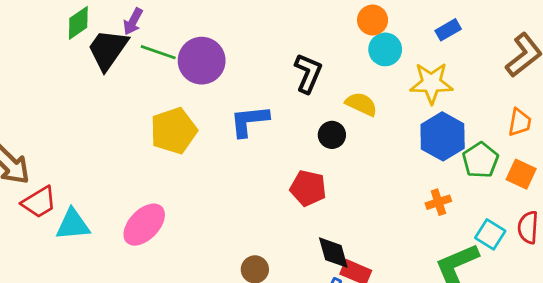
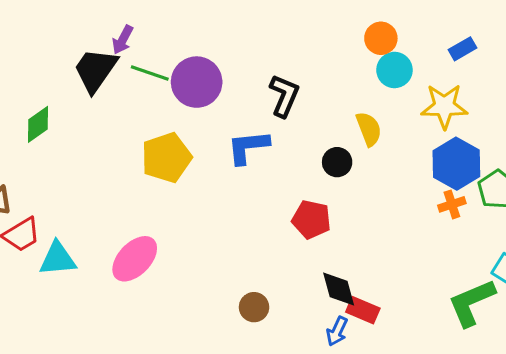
green diamond: (78, 23) -> (38, 124), moved
black L-shape: (308, 73) -> (284, 96), moved
yellow semicircle: (361, 104) -> (369, 129), turned 44
orange cross: (438, 202) -> (452, 204), moved

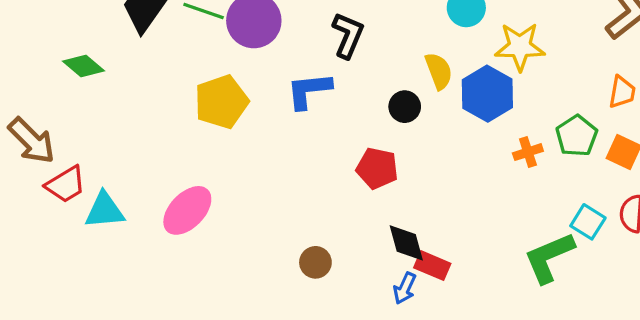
green diamond: (38, 124) -> (84, 66), turned 75
blue hexagon: (456, 164) -> (487, 94), moved

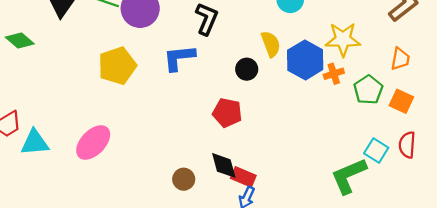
yellow star: (520, 47) -> (343, 39), moved
orange cross: (528, 152) -> (334, 74), moved
black diamond: (406, 243) -> (224, 165), moved
red rectangle: (432, 266) -> (243, 177), moved

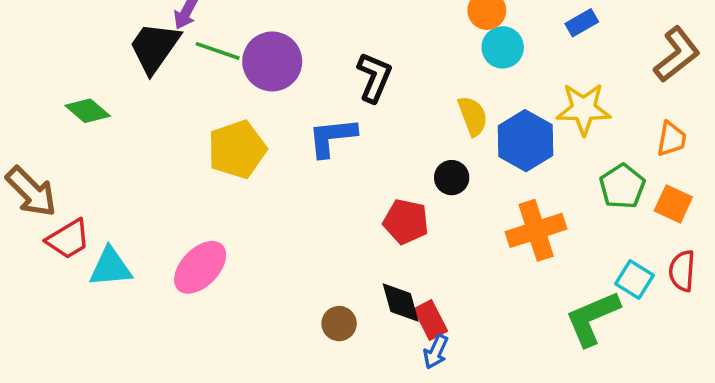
black circle: (247, 69) -> (452, 178), moved
orange cross: (334, 74) -> (536, 230), moved, size x1.8
red rectangle: (243, 177) -> (431, 320), turned 40

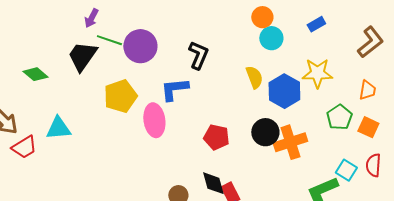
black trapezoid: (154, 47) -> (82, 56), moved
black circle: (452, 178) -> (265, 132), moved, size x1.4
cyan triangle: (110, 267) -> (58, 128), moved
pink ellipse: (200, 267) -> (154, 120), moved, turned -52

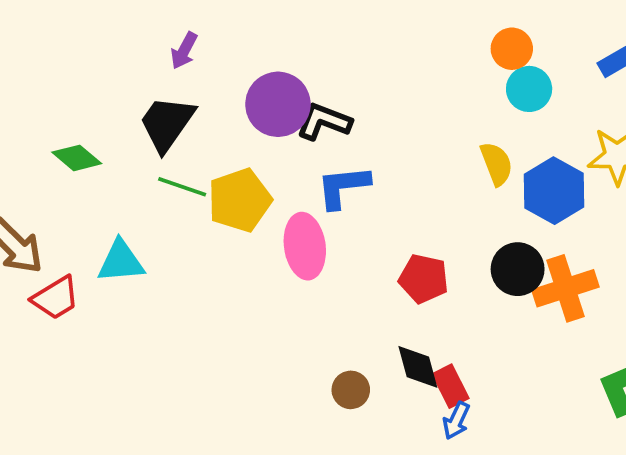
green line: (109, 40) -> (182, 187), moved
black L-shape: (198, 55) -> (324, 122), moved, turned -92

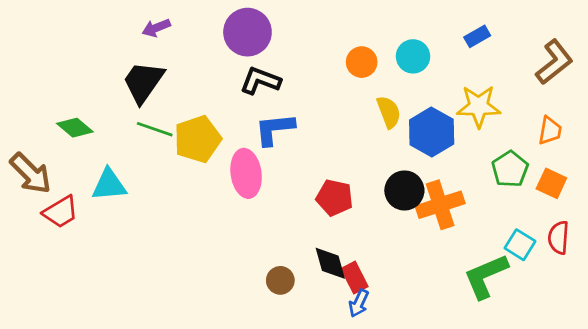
orange circle: (512, 49) -> (362, 62), moved
purple arrow: (184, 51) -> (156, 28), turned 40
purple circle: (278, 104) -> (247, 32), moved
green diamond: (77, 158) -> (75, 128), moved

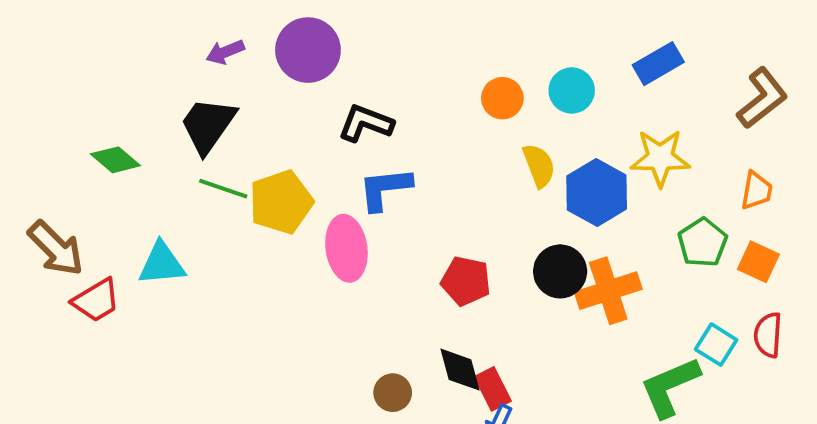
purple circle: (247, 32) -> (308, 50), moved
blue rectangle: (477, 36) -> (658, 64), size x1.4
green diamond: (75, 128) -> (115, 160), moved

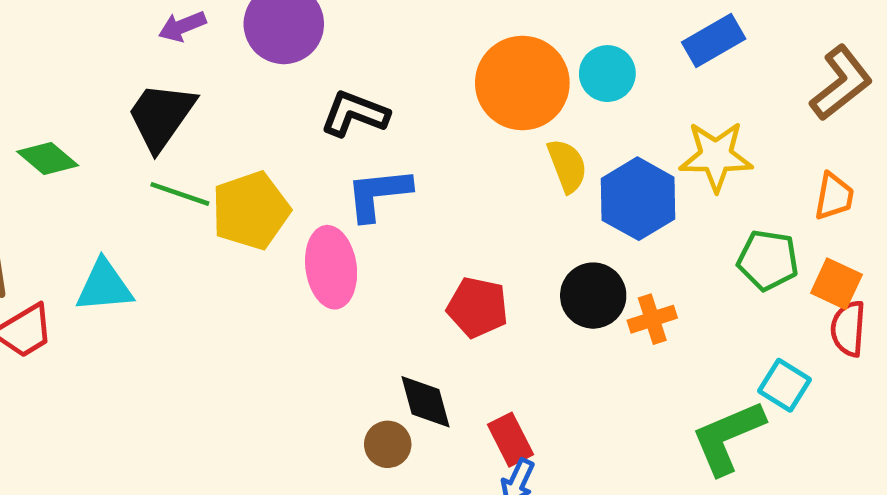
orange circle: (502, 98) -> (522, 83), size x1.8
green pentagon: (703, 243) -> (768, 260), turned -30
orange cross: (608, 291) -> (652, 319), size x0.6
red semicircle: (768, 335) -> (848, 329), moved
black diamond: (460, 370) -> (426, 402), moved

